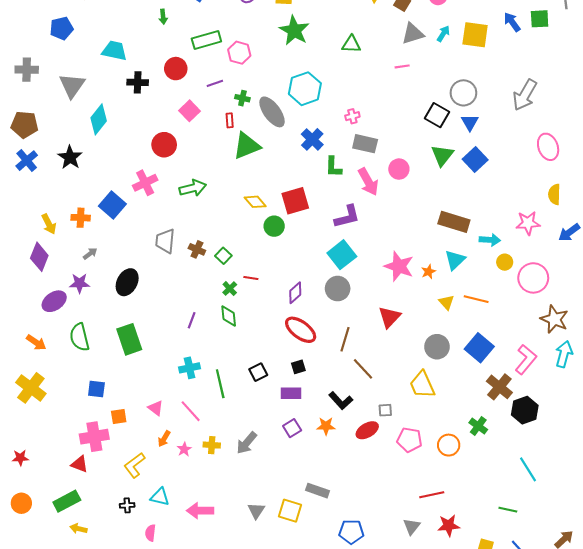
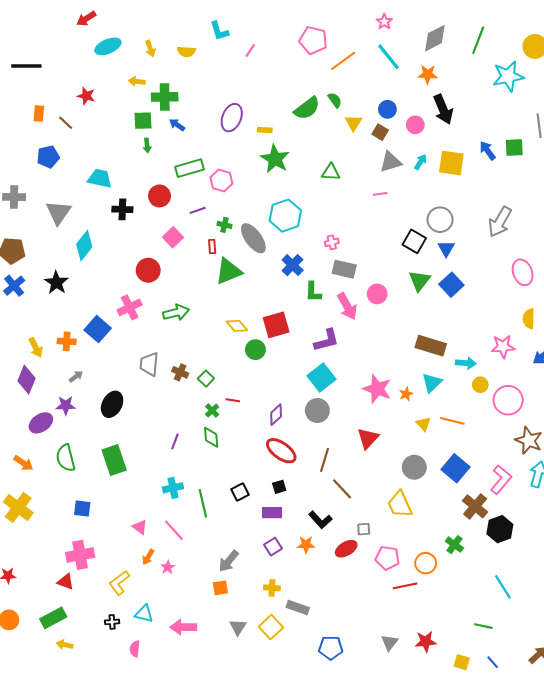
orange square: (119, 417) -> (220, 588), moved
yellow cross: (212, 445) -> (272, 588), moved
red line: (432, 495) -> (405, 586), moved
yellow square: (290, 511) -> (271, 627), turned 30

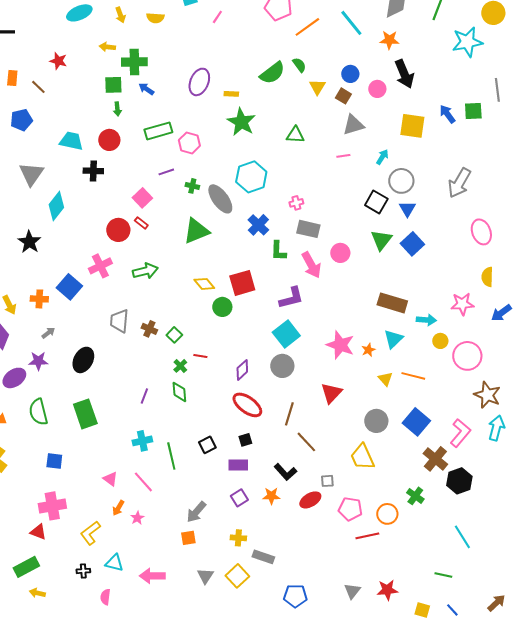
cyan arrow: (420, 162) -> (382, 157), moved
red circle: (160, 196) -> (109, 140), moved
red rectangle: (212, 247) -> (141, 223), moved, turned -48

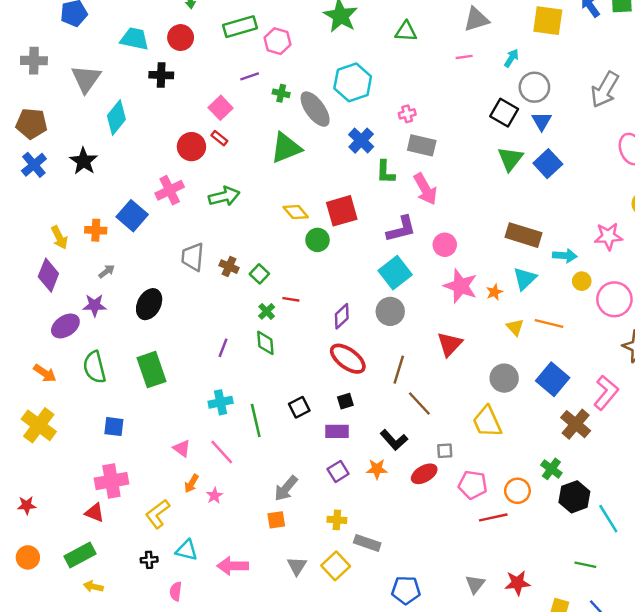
pink circle: (340, 253) -> (445, 245), moved
black hexagon: (459, 481) -> (574, 497), moved

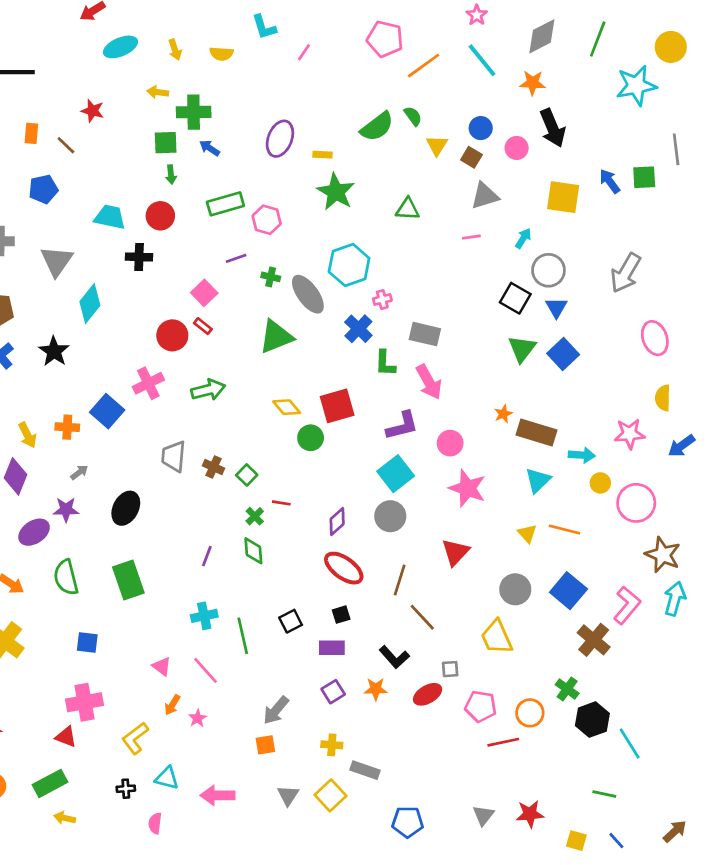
pink cross: (407, 114) -> (382, 300), moved
orange star: (494, 292) -> (503, 414), moved

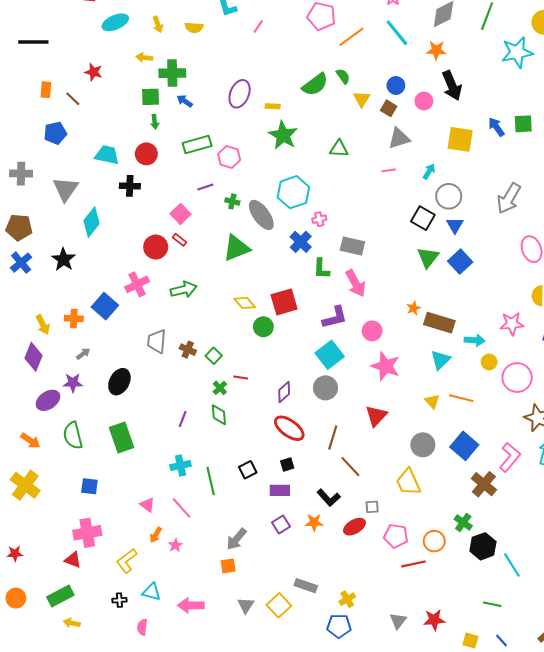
yellow cross: (332, 745) -> (347, 599), moved, turned -35

